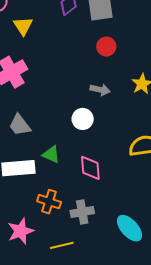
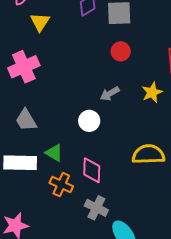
gray arrow: (100, 90) -> (110, 94), turned 132
orange cross: (49, 202) -> (61, 185), moved
gray cross: (82, 212) -> (96, 208), moved, turned 30

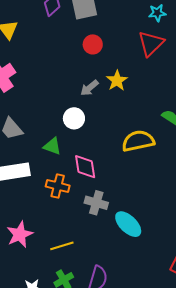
yellow star: (152, 92) -> (117, 81), moved
green triangle: (54, 153) -> (52, 146), moved

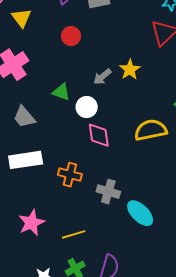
red circle: (93, 44) -> (71, 36), moved
green triangle: (52, 146) -> (61, 92), moved
pink diamond: (85, 167) -> (99, 135), moved

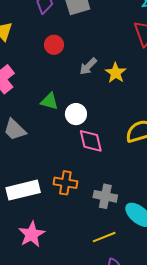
gray arrow: (102, 77) -> (88, 66), moved
white rectangle: (26, 160) -> (23, 190), moved
yellow line: (74, 234) -> (104, 237), moved

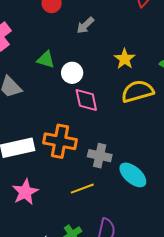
yellow star: (116, 73) -> (125, 59), moved
orange cross: (65, 183) -> (60, 141), size x1.4
yellow line: (104, 237) -> (82, 189), moved

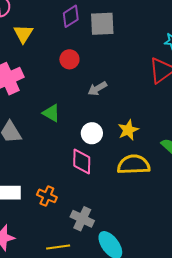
white circle: (72, 73) -> (92, 133), moved
orange cross: (60, 141) -> (47, 196), size x0.6

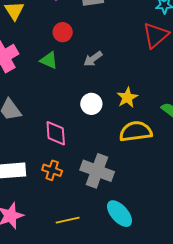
green triangle: (51, 113) -> (49, 60), moved
pink diamond: (82, 162) -> (56, 133), moved
gray cross: (82, 219) -> (97, 171), moved, size x1.4

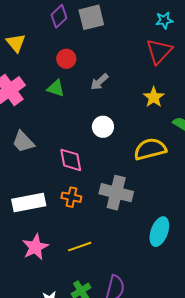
yellow star: (127, 97) -> (154, 97), moved
cyan ellipse: (120, 214) -> (159, 232), moved, turned 68
yellow line: (68, 220) -> (80, 247), moved

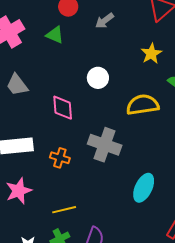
gray arrow: (99, 82) -> (105, 21), moved
orange cross: (71, 197) -> (60, 158), moved
yellow line: (80, 247) -> (64, 210), moved

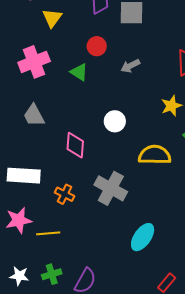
yellow line: (64, 210) -> (48, 233), moved

